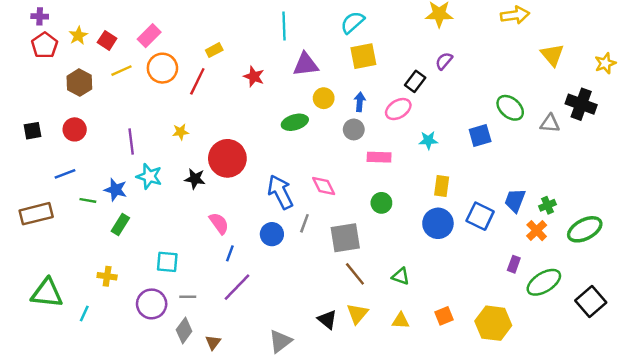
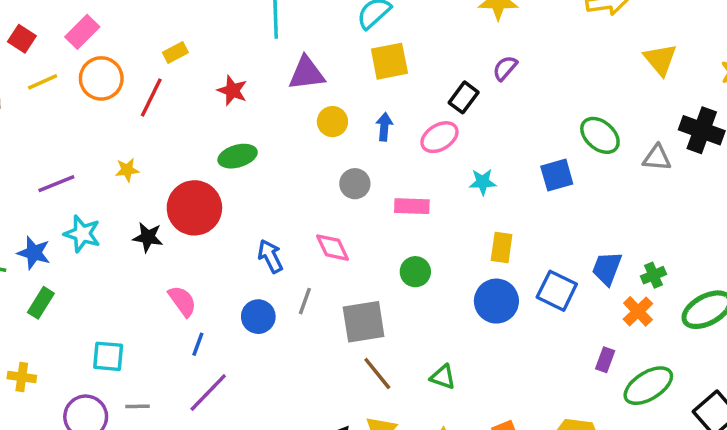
green ellipse: (295, 122) -> (238, 156), moved
gray circle: (354, 129) -> (355, 184), moved
purple line: (131, 142) -> (56, 184), turned 75
blue arrow: (280, 192) -> (270, 256), size x0.7

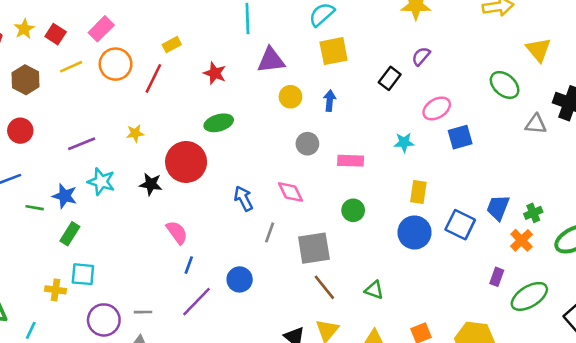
green ellipse: (600, 135) -> (505, 85), moved
pink ellipse: (439, 137) -> (437, 108), moved
blue circle: (258, 317) -> (240, 279), moved
cyan square: (108, 356) -> (83, 274), moved

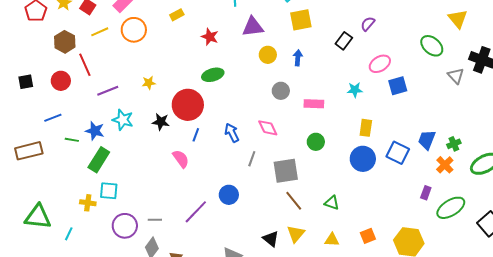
red line: (153, 78) -> (85, 65), moved, turned -50
gray triangle: (536, 124) -> (456, 76), turned 42
green rectangle: (70, 234) -> (99, 160), size x1.4
blue line: (189, 265) -> (196, 135), moved

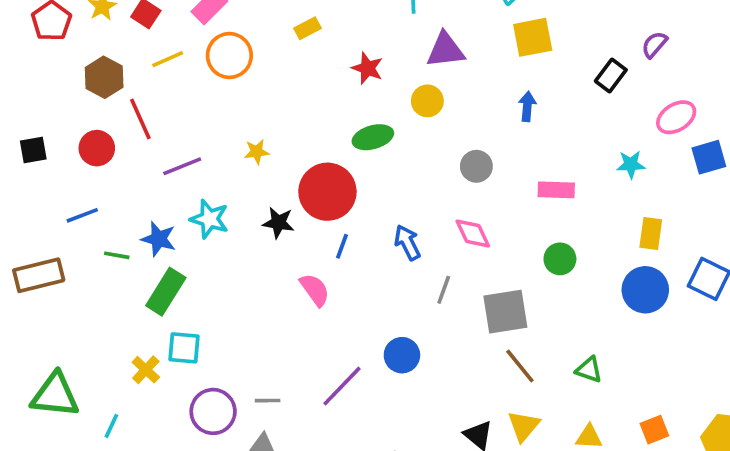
yellow circle: (268, 55) -> (427, 101), moved
gray circle: (281, 91) -> (476, 166), moved
yellow cross: (88, 203) -> (146, 370), turned 35

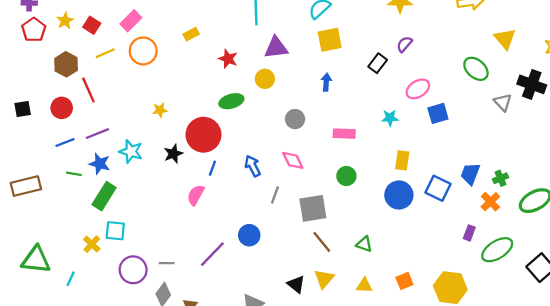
purple line: (182, 166) -> (97, 134), moved
blue line: (82, 215) -> (65, 143), moved
black star: (278, 223) -> (173, 154), turned -30
pink semicircle: (315, 290) -> (196, 195), turned -115

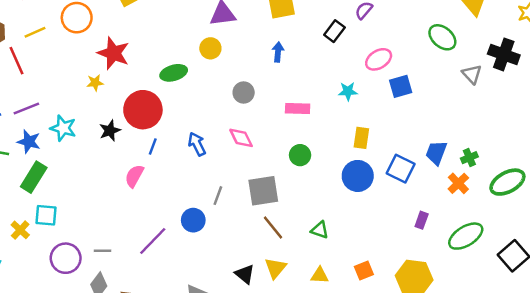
yellow line: (105, 53) -> (35, 32), moved
red star: (228, 59) -> (113, 53), moved, size x1.5
gray line: (275, 195) -> (218, 196), moved
purple rectangle: (469, 233) -> (422, 220), moved

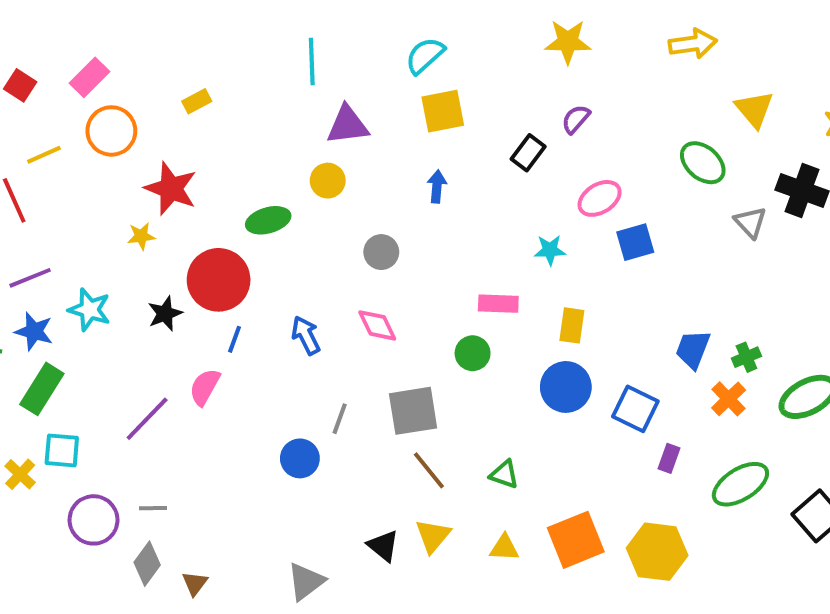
pink rectangle: (298, 108) -> (498, 304), moved
blue square: (401, 169) -> (635, 409), moved
purple line: (153, 241) -> (147, 419), moved
orange square: (364, 270) -> (576, 540), size x1.8

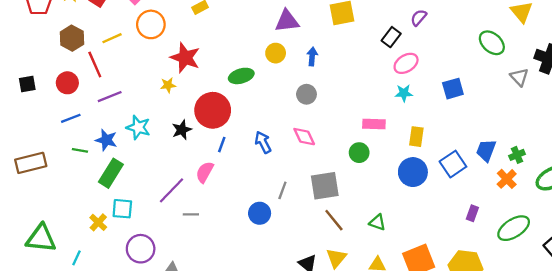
blue arrow: (437, 187) -> (312, 56), moved
pink ellipse: (600, 198) -> (406, 63), moved
purple line: (30, 278) -> (110, 97), moved
blue square: (635, 409) -> (453, 164), moved, turned 30
gray line: (153, 508) -> (191, 214), moved

